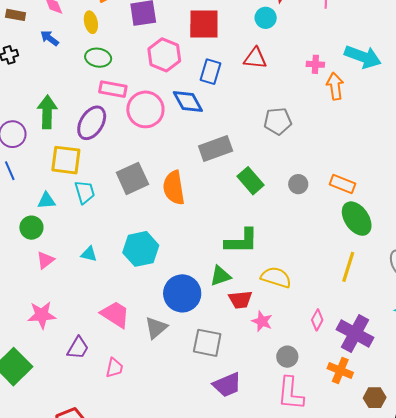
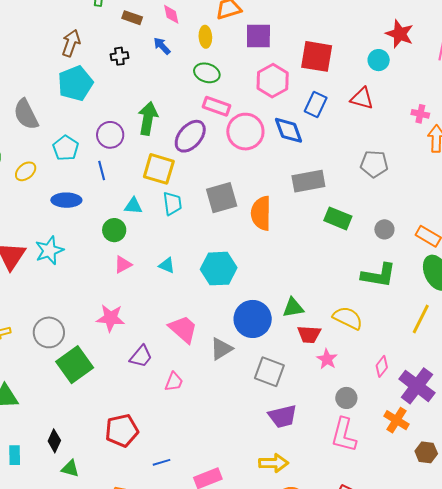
green rectangle: (251, 181) -> (338, 218), turned -36
green L-shape: (241, 241) -> (379, 275), moved

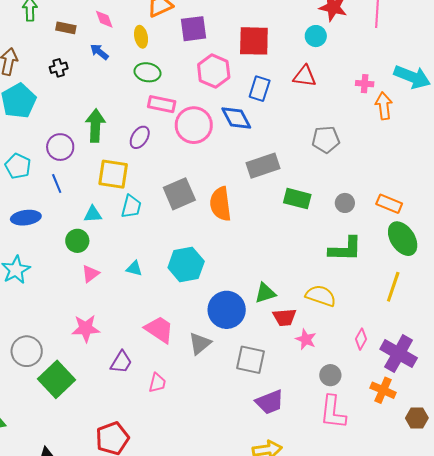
purple ellipse: (190, 136) -> (140, 137), size x0.7
cyan trapezoid: (172, 204) -> (131, 206), turned 30

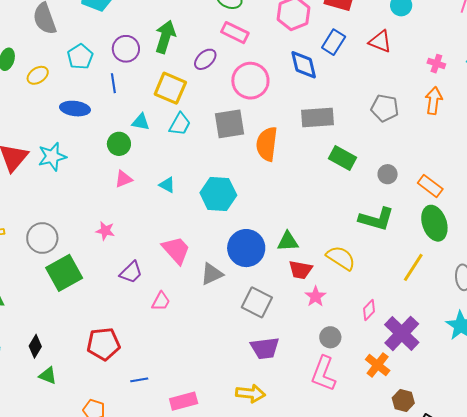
orange arrow: (384, 106) -> (434, 101), moved
pink circle: (194, 125) -> (250, 81), moved
pink star: (86, 328) -> (105, 231), size x0.7

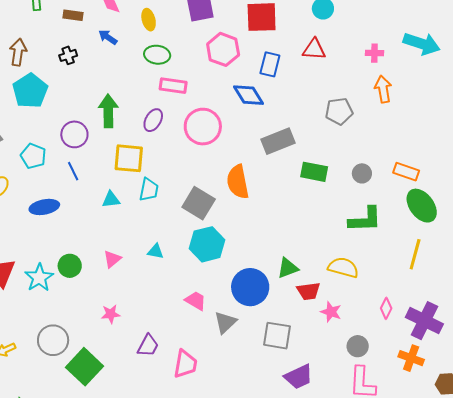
gray square: (229, 124) -> (199, 203), moved, turned -32
green circle: (119, 144) -> (70, 266), moved
cyan star: (52, 157) -> (39, 278), moved
pink trapezoid: (176, 250) -> (196, 301), moved, size x0.7
pink trapezoid: (161, 301) -> (185, 364), size x1.4

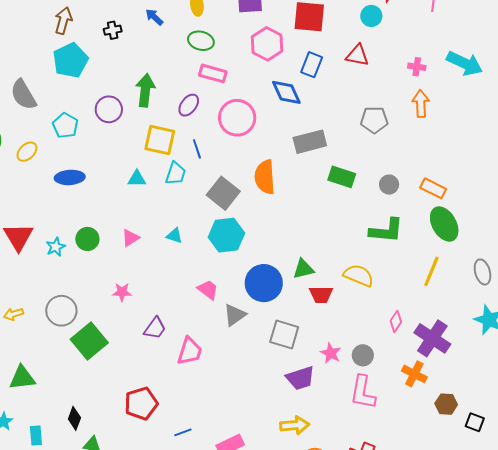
blue line: (73, 171) -> (197, 149), moved
cyan star: (39, 278) -> (56, 247), size x0.7
pink star: (331, 312) -> (331, 353), moved

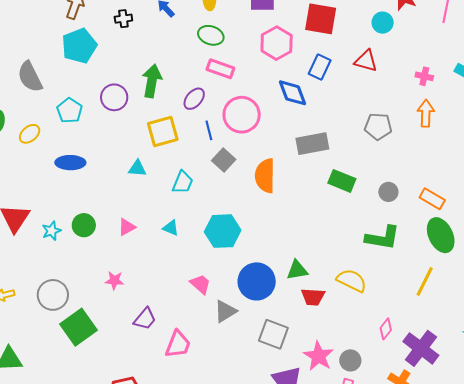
yellow square: (160, 140) -> (163, 131), turned -32
blue line: (197, 149) -> (209, 130), moved
cyan trapezoid: (176, 173) -> (183, 182), moved
gray square: (223, 193) -> (224, 160), moved, size x0.7
pink star: (331, 353) -> (319, 356), size x1.4

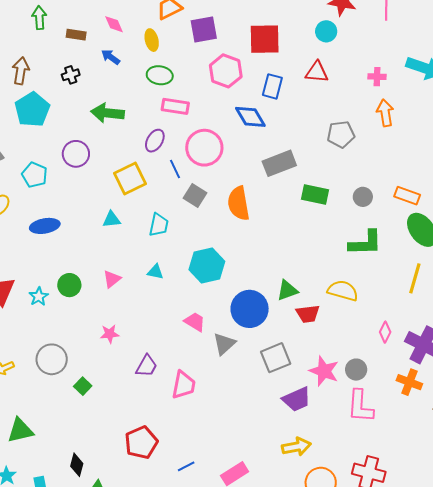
green arrow: (152, 81) -> (107, 113), moved, turned -84
green square: (79, 327) -> (83, 386), size x0.5
gray square: (273, 334) -> (276, 358), turned -32

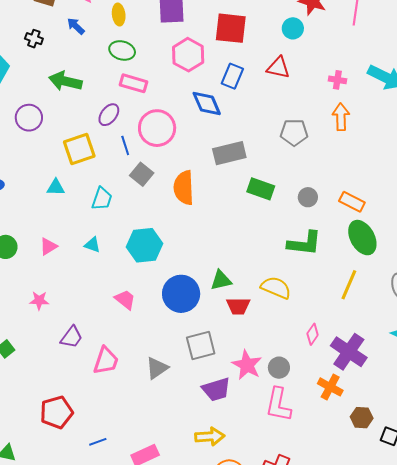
black cross: (71, 75) -> (34, 39), turned 30
gray triangle: (224, 344) -> (157, 368), moved

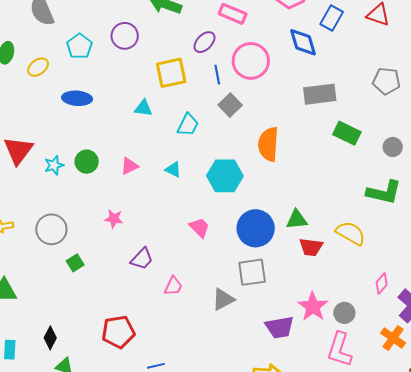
orange semicircle: (184, 188) -> (268, 144), moved
gray square: (201, 346) -> (252, 272), moved
pink trapezoid: (106, 361) -> (173, 286), size x0.7

